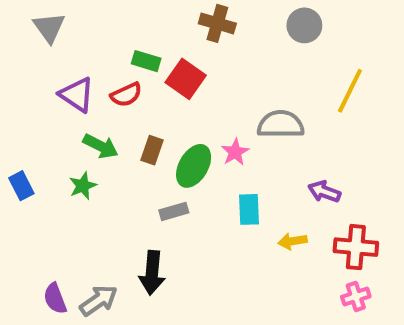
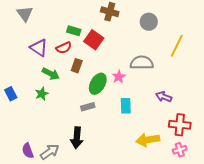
gray circle: (304, 25) -> (149, 22), moved
brown rectangle: (152, 150) -> (77, 66), moved
yellow arrow: (293, 241) -> (148, 140), moved, size x1.6

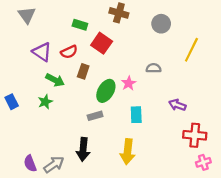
green rectangle: (74, 31) -> (80, 25), moved
gray semicircle: (142, 63) -> (154, 68), size x0.6
yellow arrow: (148, 140) -> (128, 152), moved, turned -75
pink cross: (180, 150) -> (203, 162), moved

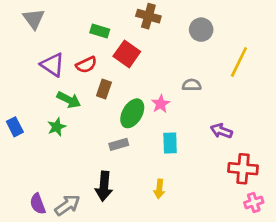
yellow arrow: (128, 152) -> (159, 189), size x0.6

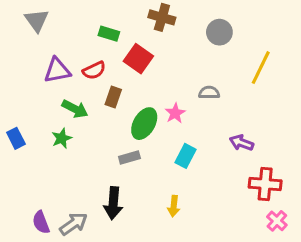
purple triangle: (53, 65) -> (57, 70), turned -45
cyan rectangle: (170, 143) -> (186, 156), turned 30
pink cross: (254, 202) -> (277, 221), turned -30

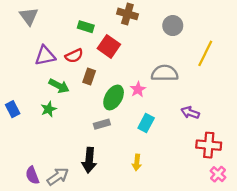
gray semicircle: (209, 93) -> (165, 73), size x1.6

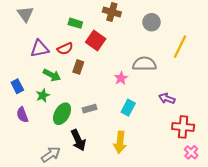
green ellipse: (114, 98) -> (62, 114), moved
blue rectangle: (13, 109) -> (17, 86), moved
black arrow: (89, 160) -> (78, 140), turned -30
yellow arrow: (137, 163) -> (120, 142), size x1.5
purple semicircle: (32, 175) -> (22, 115), moved

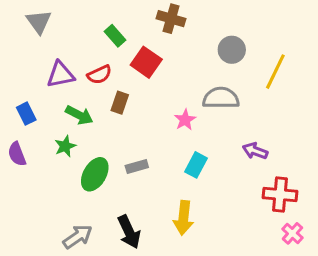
gray circle: (152, 22) -> (232, 50), moved
green rectangle: (75, 23) -> (115, 36), turned 32
blue rectangle: (17, 86) -> (26, 114), moved
purple semicircle: (22, 115) -> (17, 154), moved
black arrow: (78, 140) -> (129, 232), moved

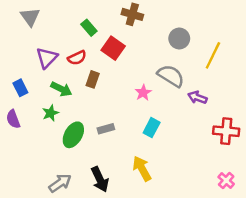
purple triangle: (61, 75) -> (47, 58), turned -35
gray semicircle: (221, 98) -> (171, 76), turned 32
purple arrow: (255, 151) -> (197, 97), moved
red cross: (280, 195) -> (226, 131), moved
yellow arrow: (184, 218) -> (142, 168), turned 145

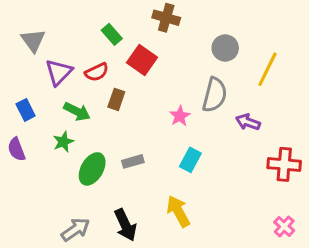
gray triangle: (30, 17) -> (33, 40), moved
gray semicircle: (171, 76) -> (215, 95), turned 72

